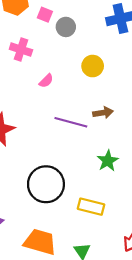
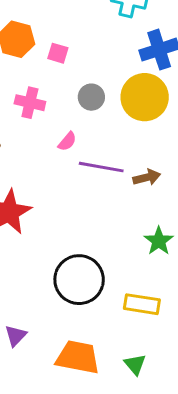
gray circle: (66, 27) -> (91, 97), moved
yellow circle: (93, 66) -> (145, 97), moved, size x1.6
purple line: (71, 122) -> (101, 167), moved

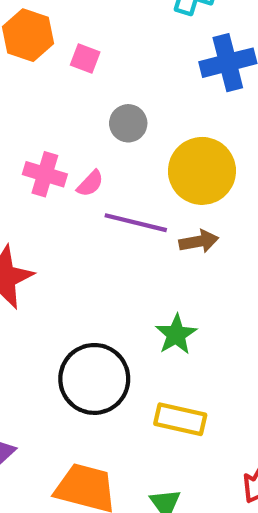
yellow circle: (145, 97) -> (202, 171), moved
pink cross: (30, 103) -> (45, 174), moved
green star: (159, 241) -> (176, 335), moved

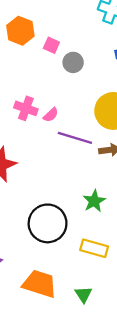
gray circle: (128, 123) -> (73, 62), moved

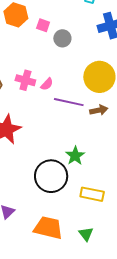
green star: (94, 201) -> (75, 156), moved

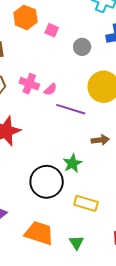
gray circle: (62, 38) -> (82, 47), moved
brown arrow: (99, 110) -> (100, 140), moved

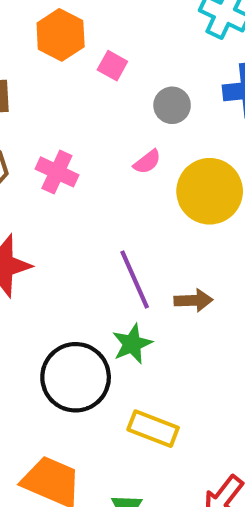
pink semicircle: (50, 89) -> (147, 162), moved
purple line: (71, 109) -> (135, 280), moved, turned 44

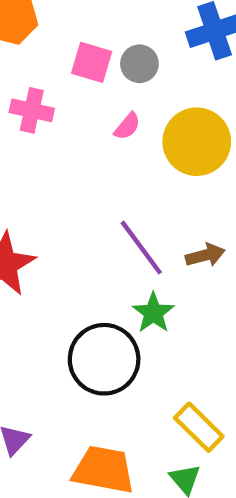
pink square: (112, 66) -> (92, 62), moved, size x1.4
pink cross: (57, 172) -> (32, 110), moved
yellow rectangle: (153, 429) -> (199, 427), moved, turned 36

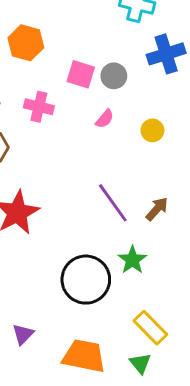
yellow circle: (197, 142) -> (152, 130), size x0.5
brown arrow: (205, 255) -> (157, 209), turned -35
green star: (153, 313) -> (132, 260), moved

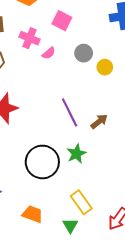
gray circle: (114, 76) -> (84, 53), moved
pink semicircle: (105, 119) -> (49, 53), moved
orange trapezoid: (84, 356) -> (33, 214), size x0.7

